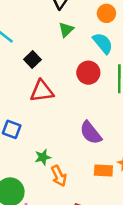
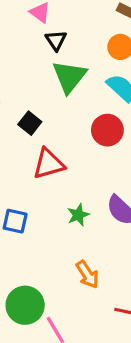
green triangle: (66, 30) -> (69, 77), size x1.6
green star: (43, 157) -> (78, 215), moved

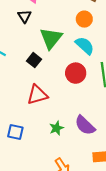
black triangle: (56, 40) -> (24, 16), moved
black square: (30, 123) -> (34, 60), moved

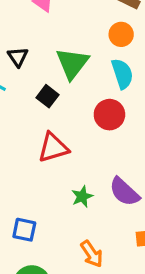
black triangle: (24, 16) -> (18, 57), moved
cyan semicircle: (85, 46) -> (122, 74), turned 30
blue square: (15, 132) -> (24, 230), moved

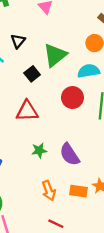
cyan semicircle: (122, 74) -> (89, 71), turned -95
orange arrow: (92, 254) -> (49, 191), moved

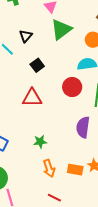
green triangle: (55, 55) -> (61, 30), moved
green star: (39, 150) -> (40, 142), moved
purple semicircle: (70, 154) -> (83, 127), moved, turned 40

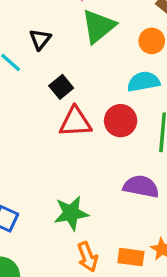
red triangle: (32, 98) -> (75, 122), moved
purple semicircle: (83, 127) -> (141, 186), turned 95
green star: (40, 142) -> (71, 213), size x1.5

